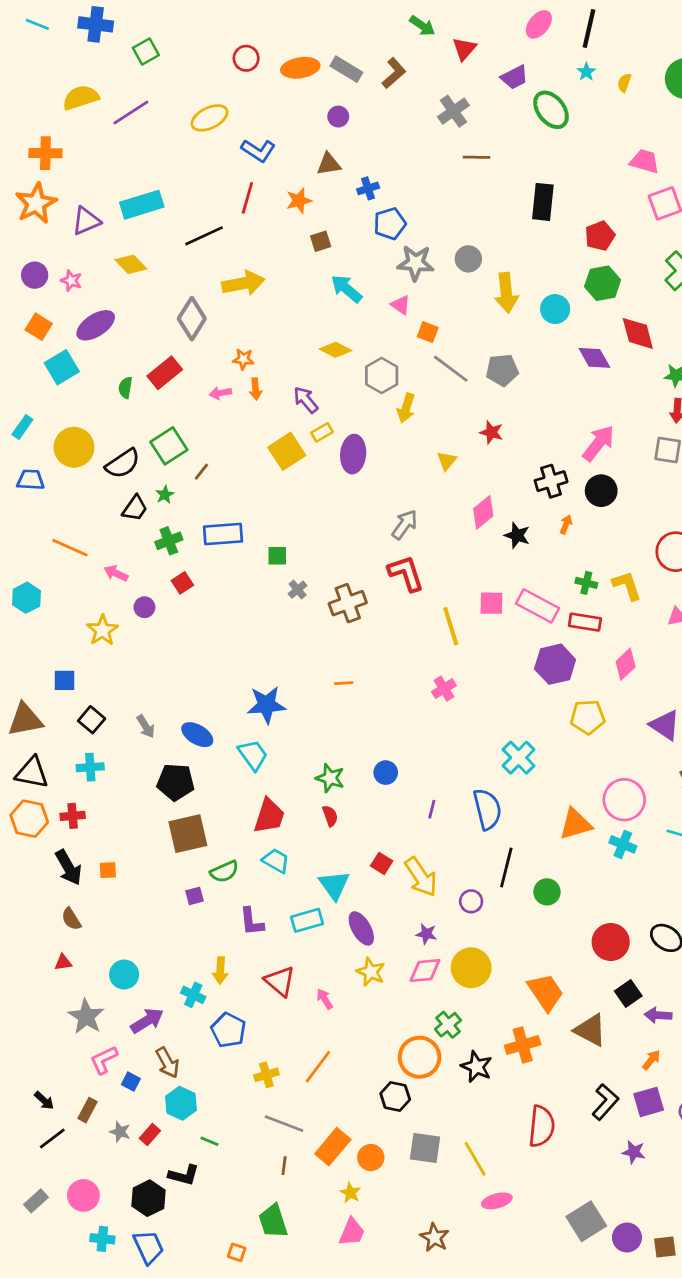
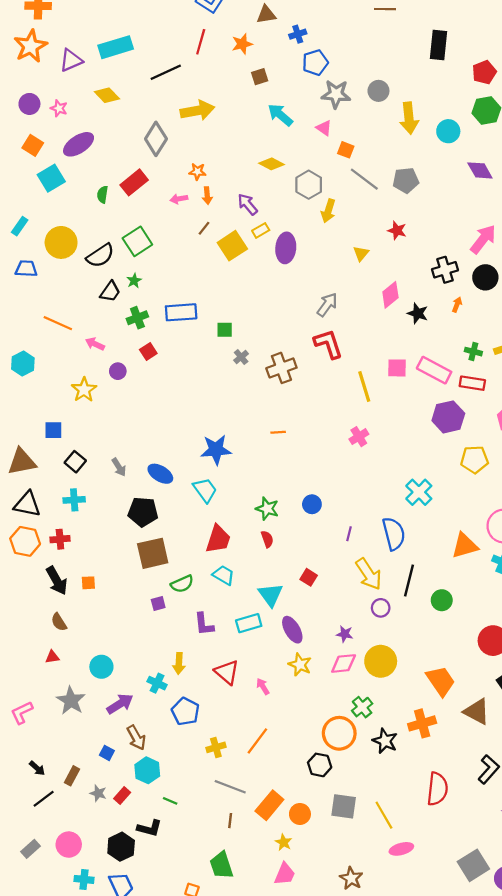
brown line: (201, 472) -> (204, 228), moved
yellow arrow: (421, 877) -> (369, 574), moved
pink L-shape: (104, 1060) -> (22, 713), moved

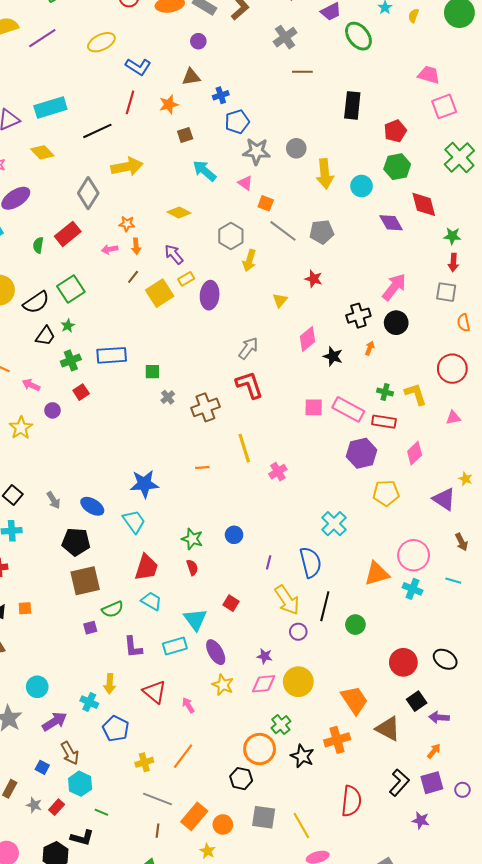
yellow diamond: (272, 164) -> (179, 213), moved
yellow line: (364, 386) -> (244, 448), moved

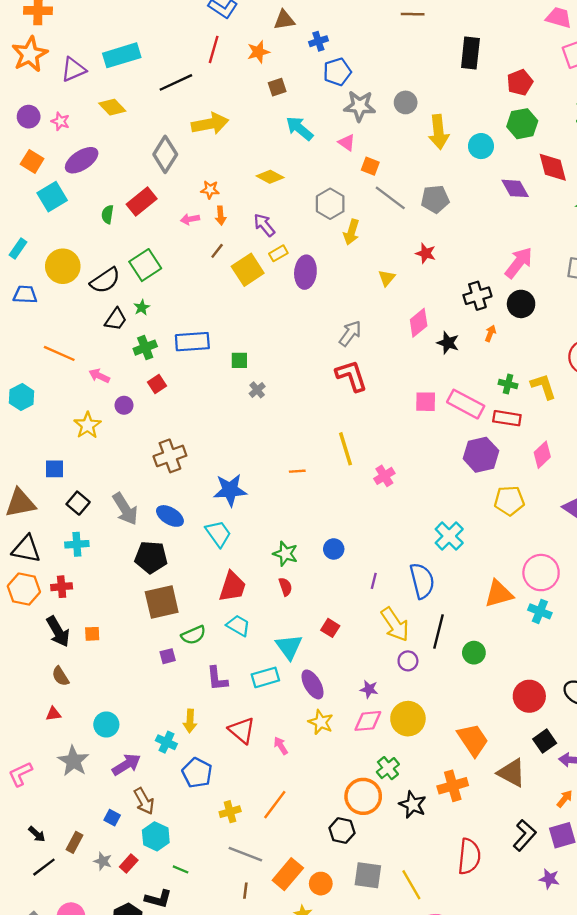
brown cross: (205, 407) -> (170, 456), moved
gray arrow: (54, 500) -> (125, 509), size x1.6

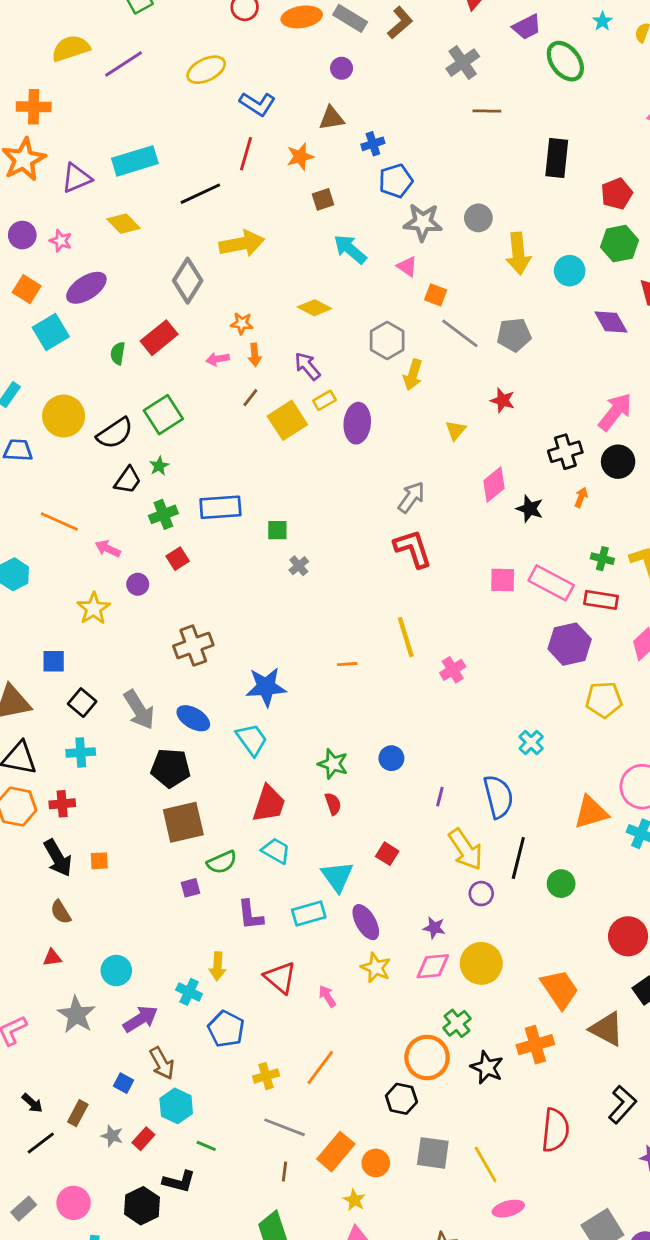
cyan cross: (449, 536) -> (531, 742), size x0.7

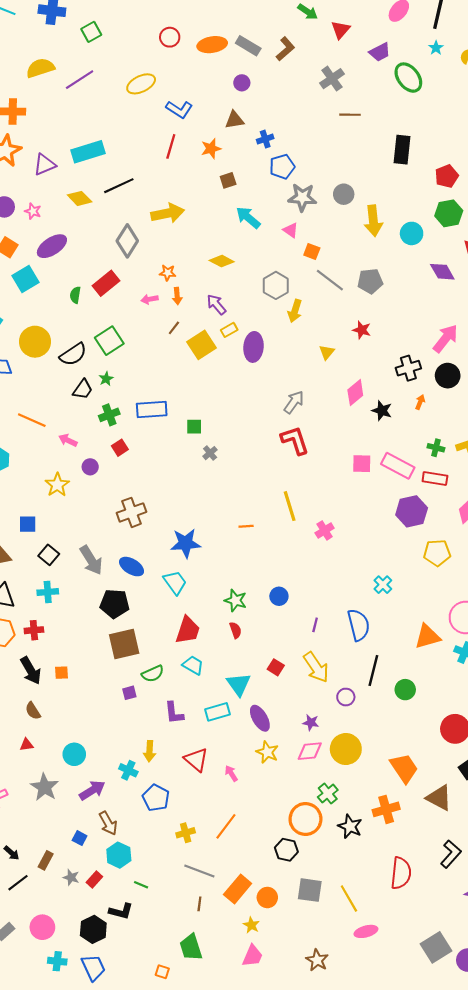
black line: (200, 194) -> (119, 186), moved
yellow arrow: (466, 849) -> (316, 667), moved

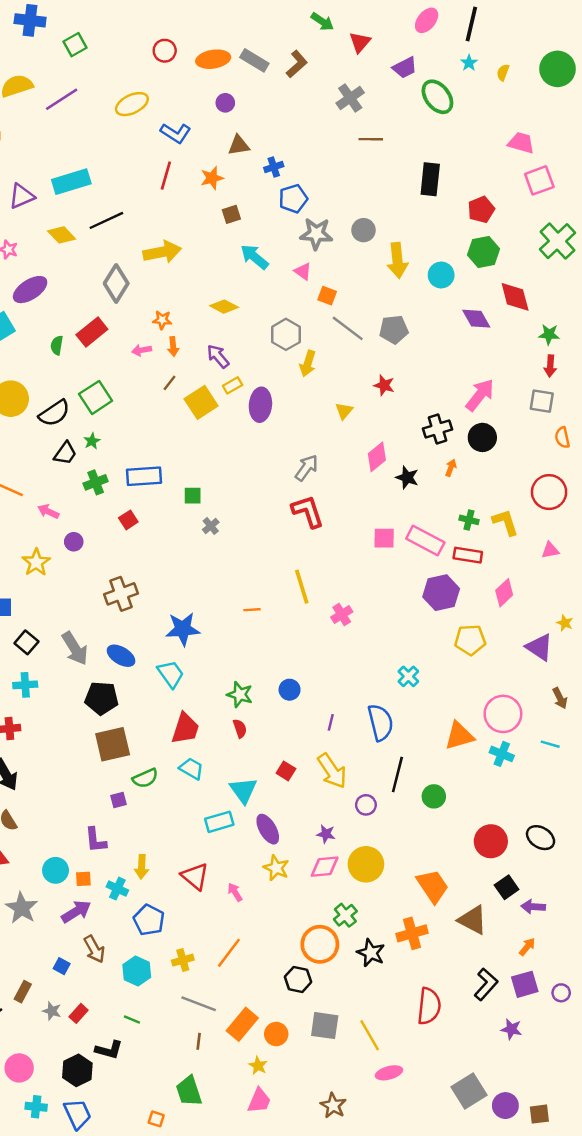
purple circle: (242, 83) -> (225, 103), moved
red square: (120, 448) -> (128, 520), moved
orange square: (62, 673) -> (83, 879), moved
purple L-shape: (174, 713) -> (96, 840), moved
cyan hexagon: (119, 855) -> (137, 971), moved

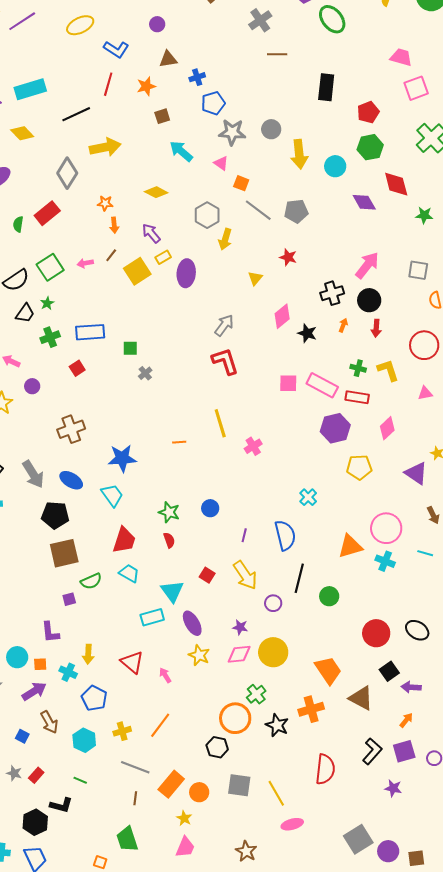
black line: (106, 220) -> (76, 114), moved
pink arrow: (142, 350) -> (85, 263), moved
red arrow: (550, 366) -> (376, 328), moved

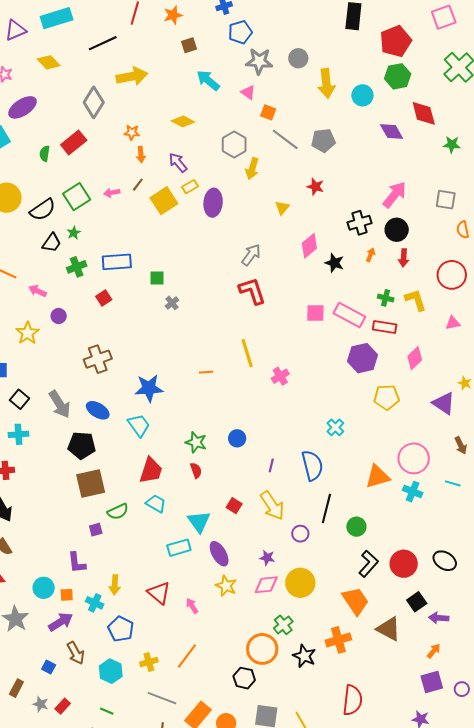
red pentagon: (368, 112) -> (396, 41), size x1.4
black L-shape: (372, 751) -> (369, 564), moved

